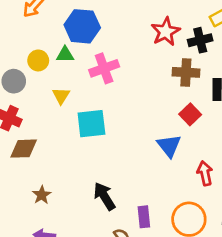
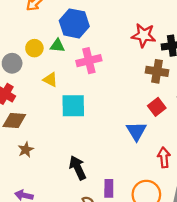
red star: (166, 32) -> (144, 35), turned 30
yellow triangle: (61, 96) -> (50, 80), turned -42
brown star: (42, 195) -> (26, 150), moved

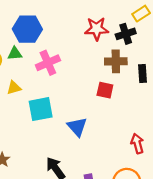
yellow triangle: (50, 80) -> (14, 88), turned -32
red square: (157, 107) -> (105, 90), moved, turned -30
blue triangle: (136, 131) -> (77, 127), moved

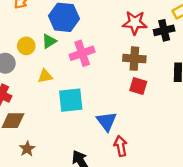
green triangle: (15, 54) -> (49, 41), turned -32
brown cross: (116, 61) -> (134, 59), moved
red arrow: (137, 144) -> (121, 146), moved

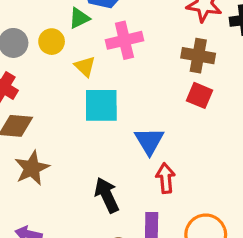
yellow circle: (26, 46) -> (52, 42), moved
yellow triangle: (45, 76) -> (85, 66), moved, turned 49
brown star: (27, 149) -> (32, 168), size x1.5

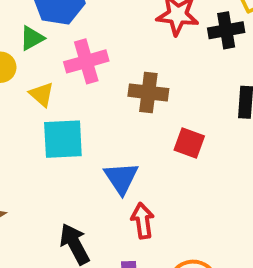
brown cross: (198, 56) -> (148, 92), moved
red square: (200, 95) -> (189, 143), moved

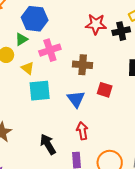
blue triangle: (121, 178) -> (76, 99), moved

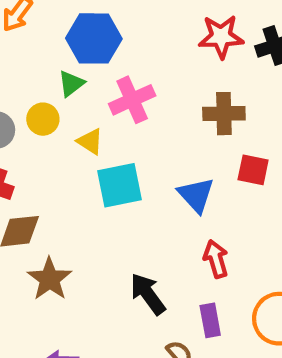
brown cross: (83, 65) -> (224, 114), moved

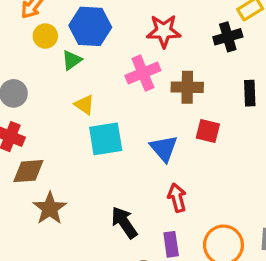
red star: (221, 37) -> (164, 31), moved
pink cross: (132, 100) -> (143, 73), moved
yellow circle: (43, 119) -> (45, 36), moved

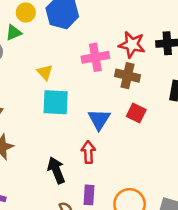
red star: (164, 31) -> (132, 45), moved
green triangle: (72, 60) -> (14, 33), moved
red arrow: (177, 198) -> (88, 152), moved

